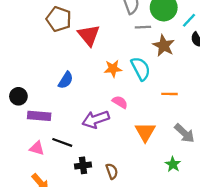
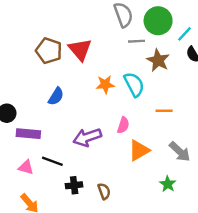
brown pentagon: (59, 19) -> (49, 51), moved
pink semicircle: (120, 102) -> (123, 125), moved, turned 77
orange triangle: (145, 132) -> (139, 150), turned 30

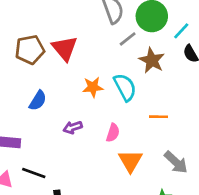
gray line: (136, 41) -> (128, 39), turned -35
brown pentagon: (49, 51) -> (30, 50), turned -30
purple arrow: (87, 137) -> (73, 127), moved, size x0.6
orange triangle: (139, 150) -> (130, 161), turned -30

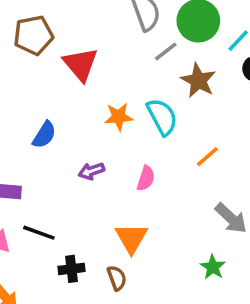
brown pentagon: (30, 50) -> (33, 35), moved
orange line: (158, 117) -> (207, 157), turned -42
orange triangle: (130, 161) -> (131, 238), moved

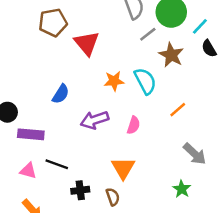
purple arrow: (91, 171) -> (95, 120), size x1.5

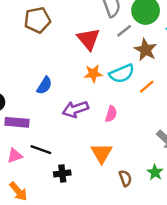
red triangle: (87, 43) -> (88, 39), moved
cyan semicircle: (145, 81) -> (122, 74), turned 95
orange line: (178, 110) -> (147, 87), moved
pink triangle: (28, 171) -> (15, 156), turned -35
brown semicircle: (113, 197) -> (125, 178), moved

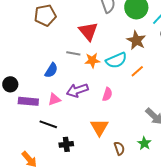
gray line: (124, 31) -> (73, 53), moved, turned 48
pink triangle: (15, 156) -> (54, 99), moved

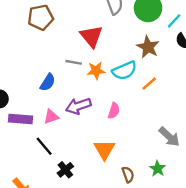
black line: (48, 124) -> (44, 146), turned 30
black cross: (66, 144) -> (65, 170), turned -32

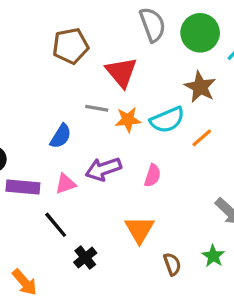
brown pentagon: (41, 17) -> (71, 46), moved

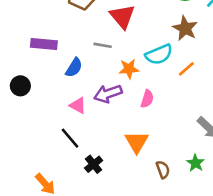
orange star: (128, 120) -> (129, 69), moved
pink triangle: (66, 184) -> (78, 105), turned 48
purple rectangle: (23, 187) -> (44, 44), moved

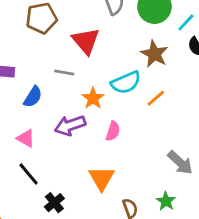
orange star: (129, 69) -> (93, 98), turned -30
pink triangle: (78, 105) -> (26, 138), moved

